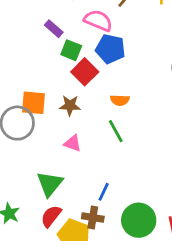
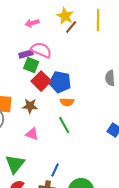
pink semicircle: (98, 21) -> (41, 50), moved
purple rectangle: (54, 29) -> (26, 54), moved, turned -56
blue pentagon: (110, 49) -> (60, 82), moved

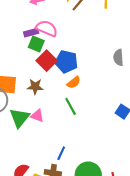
orange semicircle: (67, 102) -> (74, 82), turned -40
green triangle: (15, 164) -> (20, 118), moved

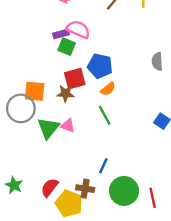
red square: (47, 61) -> (75, 79), moved, turned 30
blue line: (61, 153) -> (103, 166), moved

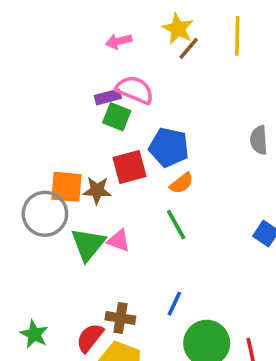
brown star: (66, 94) -> (97, 190), moved
brown cross: (85, 189) -> (120, 318), moved

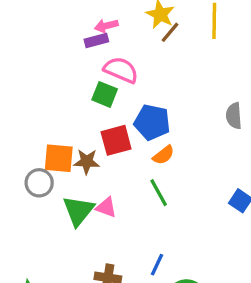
purple rectangle: (108, 97) -> (96, 40), moved
gray circle: (45, 214) -> (39, 183), size x0.7

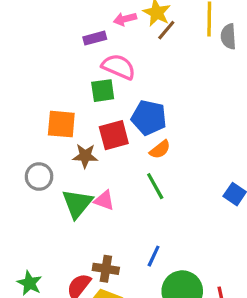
pink arrow: (106, 26) -> (125, 19), moved
green square: (105, 94) -> (103, 91), turned -30
gray semicircle: (234, 116) -> (228, 36), moved
orange square: (59, 158) -> (61, 124), moved

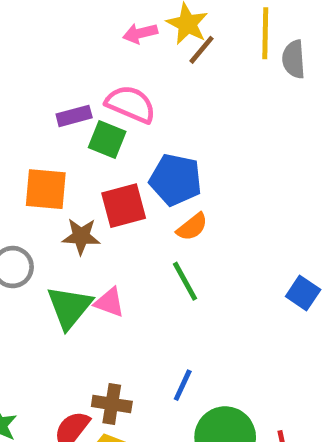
purple rectangle: (95, 38) -> (74, 116), moved
green square: (103, 91) -> (107, 140), turned 30

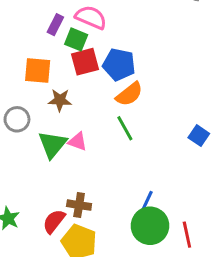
purple rectangle: (74, 116) -> (55, 25), turned -48
red square: (124, 206) -> (85, 62), moved
orange semicircle: (192, 227) -> (129, 94), size x1.4
blue line: (183, 385) -> (147, 201), moved

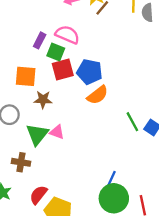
green line: (125, 128) -> (132, 122), moved
brown cross: (79, 205) -> (21, 162), moved

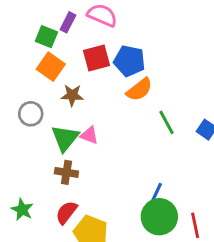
green square: (56, 52) -> (46, 37), moved
orange square: (26, 76) -> (51, 67), turned 30
green line: (132, 122) -> (166, 122), moved
brown cross: (21, 162) -> (66, 172), moved

